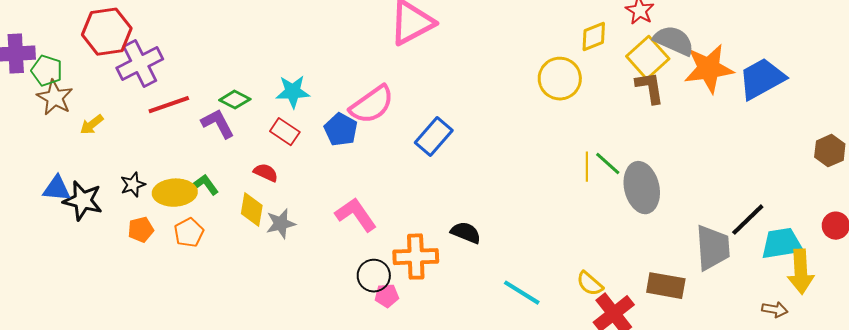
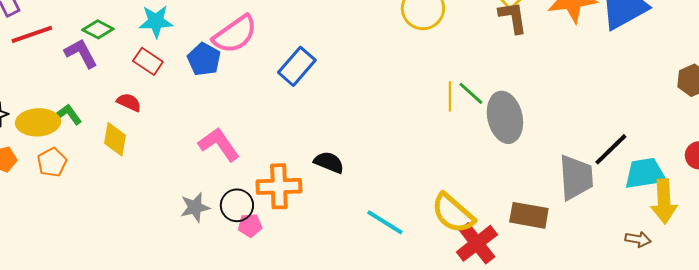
gray star: (281, 224) -> (195, 207), moved
yellow semicircle: (590, 284) -> (453, 213), size x1.6

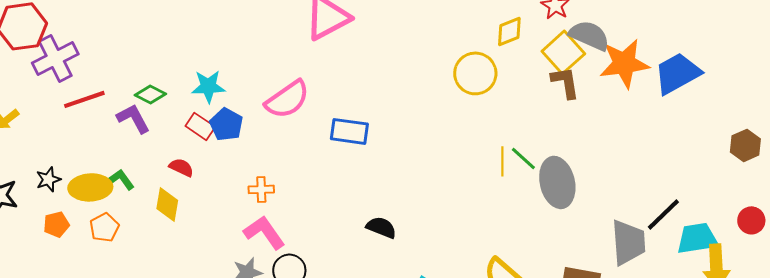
blue pentagon: (204, 59) -> (226, 124), moved
blue rectangle: (297, 66) -> (349, 131), turned 57
pink L-shape: (219, 144) -> (264, 232), moved
orange cross: (279, 186) -> (261, 189), moved, size x0.6

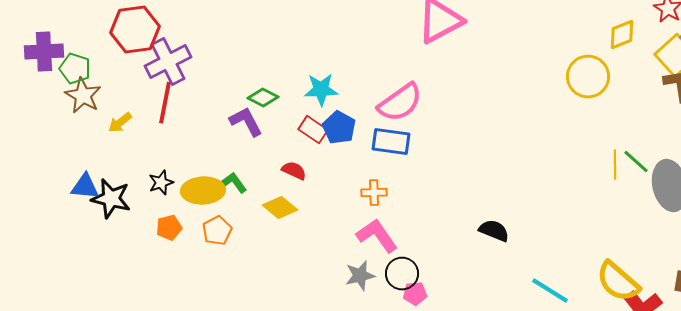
red line: (84, 99) -> (165, 103), moved, turned -60
blue rectangle: (349, 131) -> (391, 142), moved
yellow diamond: (167, 204) -> (280, 208), turned -60

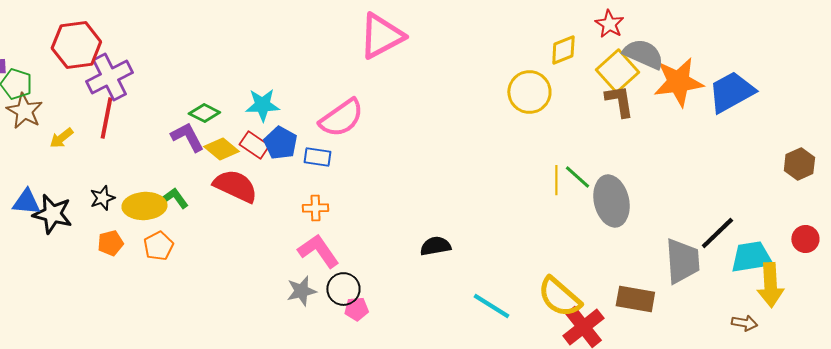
blue rectangle: (391, 142) -> (317, 157), moved, size x0.7
red semicircle: (294, 171) -> (235, 186), size x1.8
yellow diamond: (280, 208) -> (221, 149), moved
black semicircle: (494, 231) -> (435, 246), turned -32

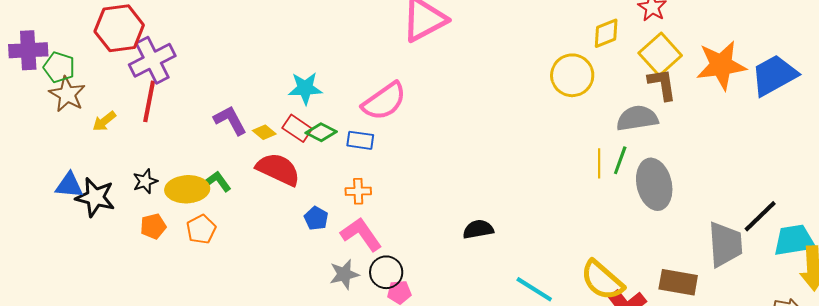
gray semicircle: (643, 54) -> (637, 118), moved, turned -33
green diamond: (204, 113) -> (321, 132), moved
blue pentagon: (280, 143) -> (316, 218), moved, size x0.7
yellow diamond: (221, 149) -> (264, 132), size x0.7
green line: (577, 177) -> (620, 160), turned 68

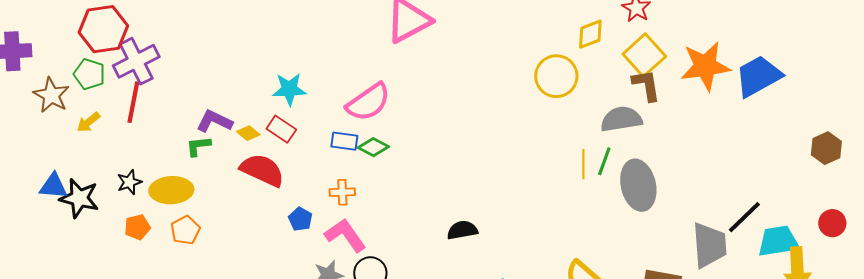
green pentagon: (59, 67) -> (89, 74), moved
purple L-shape: (230, 120) -> (214, 121), turned -36
green diamond: (321, 132) -> (373, 147), moved
green L-shape: (218, 181) -> (198, 146), moved, turned -60

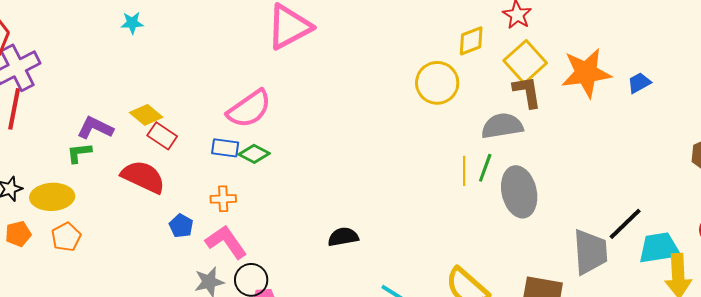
blue trapezoid: (758, 76) -> (639, 83), size x0.5
cyan star: (289, 89) -> (132, 23), moved, size x0.7
yellow diamond: (248, 133) -> (146, 115), moved, size x1.4

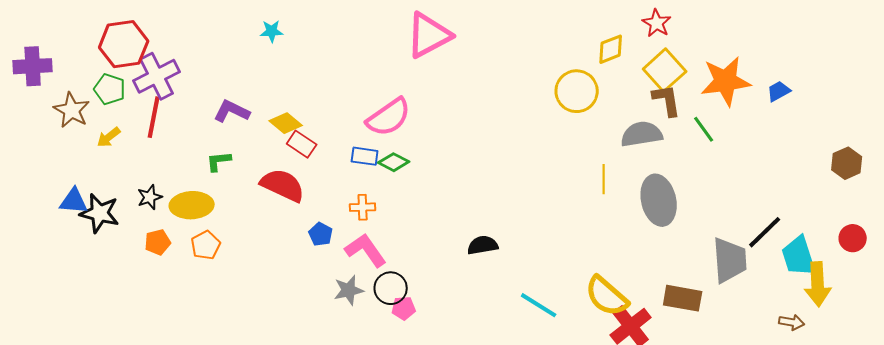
purple L-shape: (95, 128) -> (232, 111), moved
green line: (485, 168) -> (704, 129), moved, turned -56
cyan trapezoid: (659, 248) -> (799, 256), turned -99

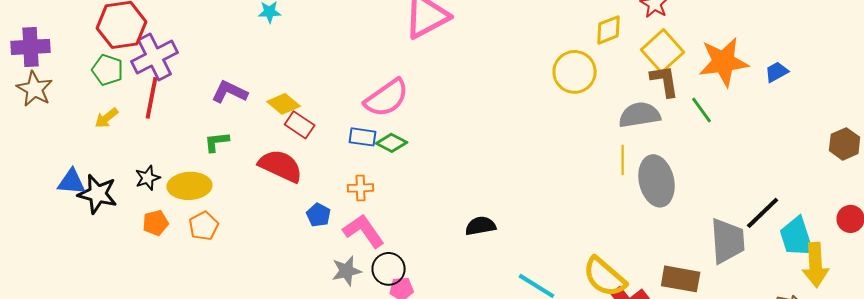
brown star: (72, 110) -> (35, 89), moved
yellow line: (604, 179) -> (623, 160), moved

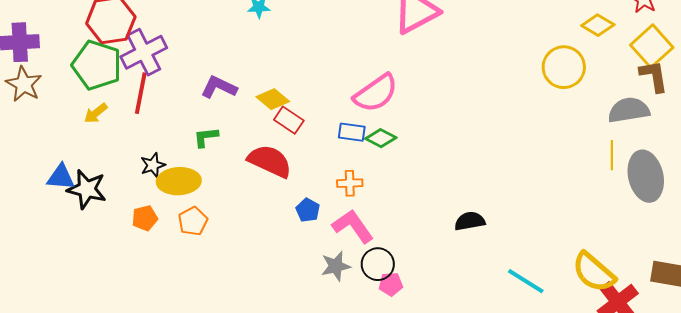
yellow diamond: (609, 30) -> (598, 25), turned 52
green pentagon: (108, 70) -> (97, 65), size x1.6
black star: (148, 178) -> (153, 165), moved

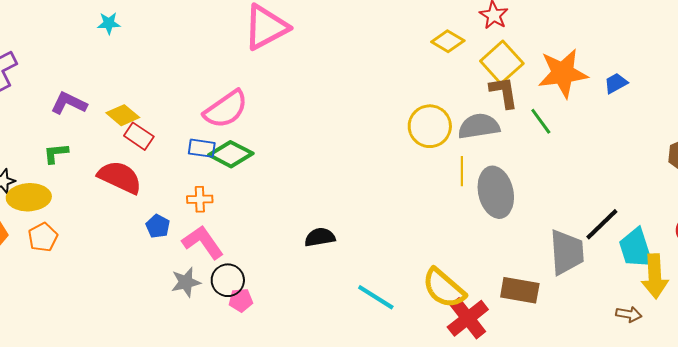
yellow circle: (564, 67) -> (430, 126), moved
green diamond: (381, 138) -> (231, 154), size x1.4

